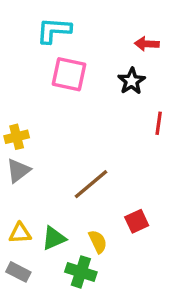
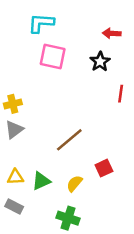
yellow semicircle: (98, 242) -> (74, 183), turned -114
green cross: (81, 272) -> (68, 218), moved

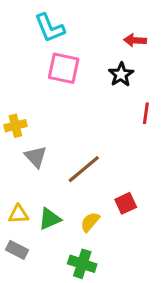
cyan L-shape: (41, 23) -> (50, 28), turned -116
gray triangle: (14, 130) -> (36, 157), moved, turned -36

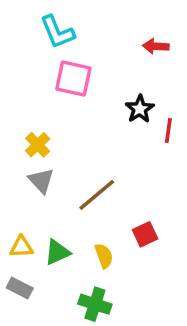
black star: (121, 74) -> (140, 109), moved
yellow cross: (15, 126) -> (38, 145), moved, turned -30
yellow semicircle: (90, 222) -> (104, 256), turned 120

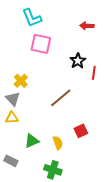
gray triangle: (41, 181) -> (13, 99), moved
brown line: (97, 195) -> (61, 98), moved
yellow triangle: (21, 247) -> (12, 118), moved

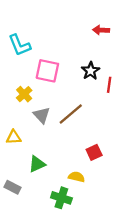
cyan L-shape: (32, 18) -> (19, 45), moved
pink square: (41, 44) -> (47, 71), moved
gray triangle: (13, 99) -> (42, 115), moved
yellow semicircle: (58, 143) -> (77, 177), moved, turned -56

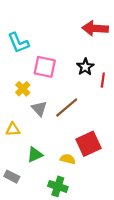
red arrow: (101, 30) -> (95, 28), size x1.6
red square: (94, 152) -> (89, 144), size x1.6
yellow semicircle: (77, 177) -> (68, 159), moved

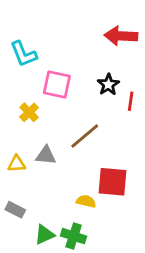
gray triangle: (39, 109) -> (46, 155), moved, turned -42
red square: (89, 144) -> (113, 182), turned 30
green triangle: (35, 155) -> (44, 235), moved
gray rectangle: (12, 177) -> (15, 210), moved

